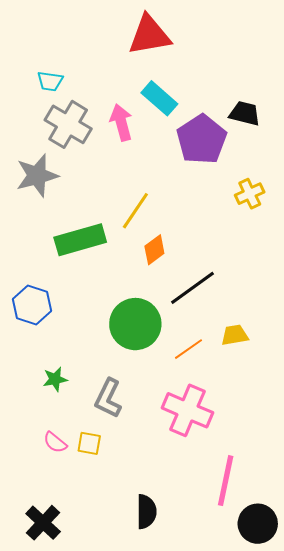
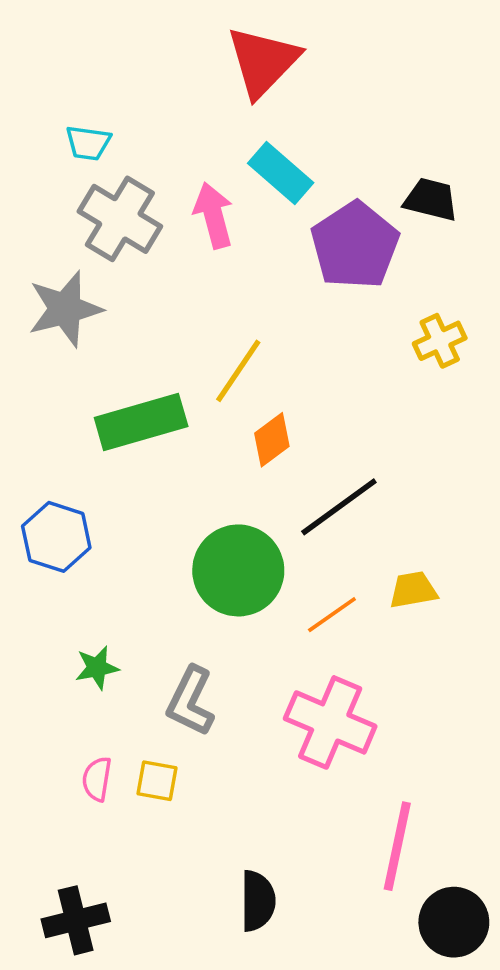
red triangle: (149, 35) -> (263, 62), turned -36
pink semicircle: (55, 442) -> (97, 779), turned 60
black cross: (43, 523) -> (76, 920), turned 33

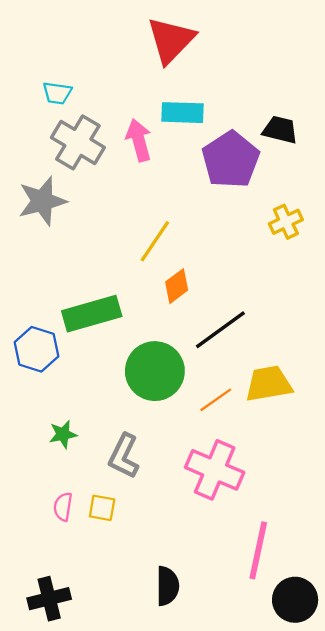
cyan rectangle: (281, 173) -> (182, 113), turned -39
green rectangle: (141, 422) -> (92, 314), moved
yellow trapezoid: (413, 590) -> (269, 384), size x1.5

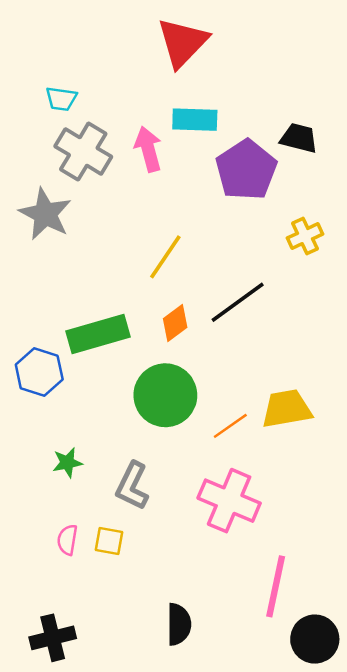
gray star: (42, 201) -> (45, 214), turned -30
orange diamond: (177, 286) -> (175, 323), moved
black line: (220, 330) -> (238, 302), moved

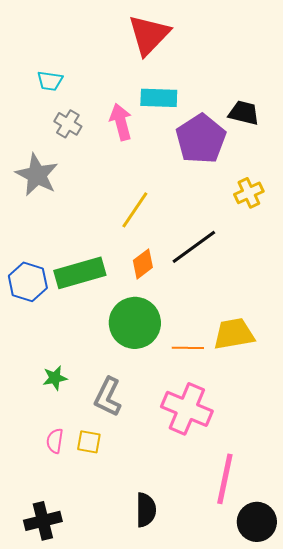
gray cross: (83, 152) -> (68, 124), size x0.6
blue hexagon: (39, 372) -> (28, 282), moved
orange line: (230, 426) -> (188, 348), turned 36

